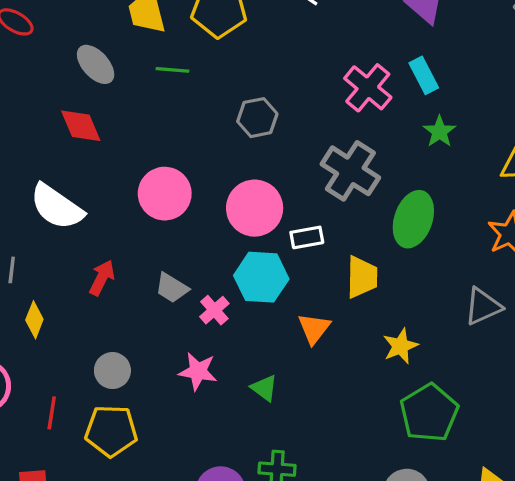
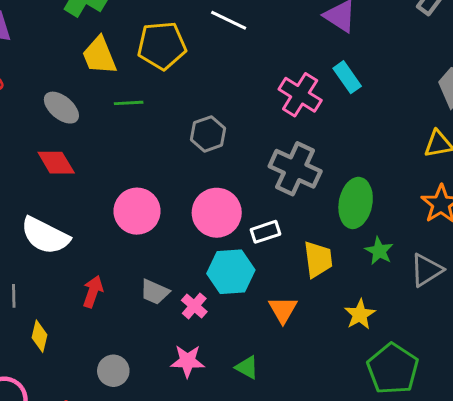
green star: (439, 132) -> (379, 251), moved

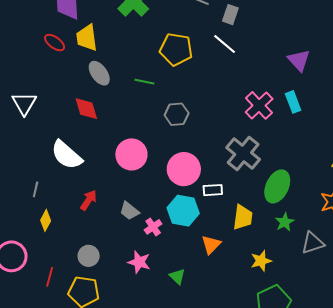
yellow trapezoid: (99, 56) -> (87, 38), moved
gray hexagon: (208, 134) -> (177, 114), moved

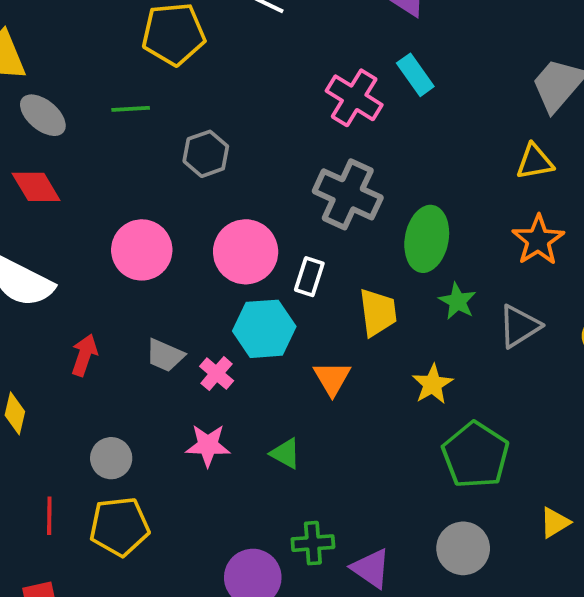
white rectangle: (213, 190) -> (309, 277), turned -54

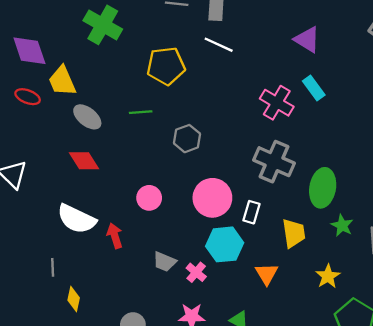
pink circle: (142, 250) -> (149, 198), size x0.7
red arrow: (84, 355) -> (115, 236), moved, turned -35

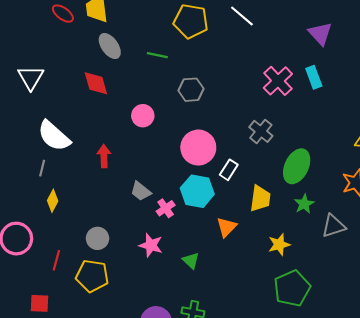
gray cross: (274, 162) -> (261, 131), size x0.7
pink circle: (149, 198) -> (143, 116), moved
white semicircle: (76, 219) -> (54, 136), moved

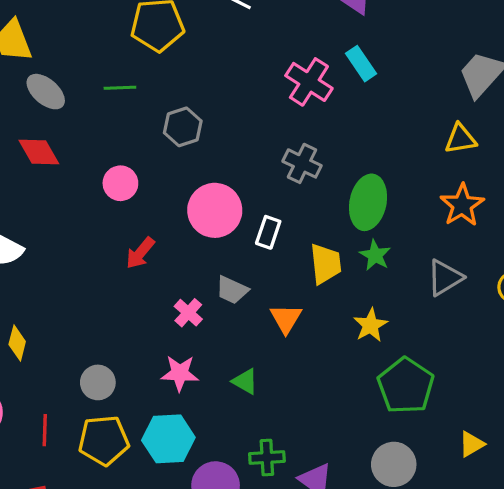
red arrow: (104, 156) -> (140, 253), moved, turned -125
gray trapezoid: (141, 191) -> (232, 290), moved
cyan hexagon: (197, 191) -> (168, 439), moved
green star: (304, 204) -> (375, 255), moved

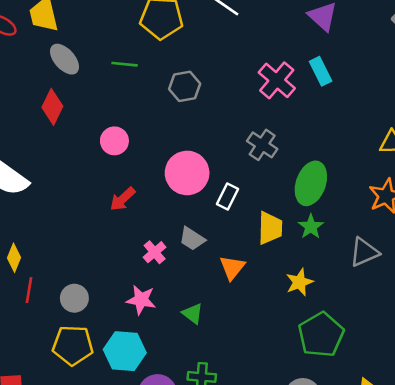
gray hexagon: (183, 127) -> (185, 86), moved
red diamond: (39, 152) -> (52, 107), turned 48
red line: (45, 430) -> (29, 290), moved

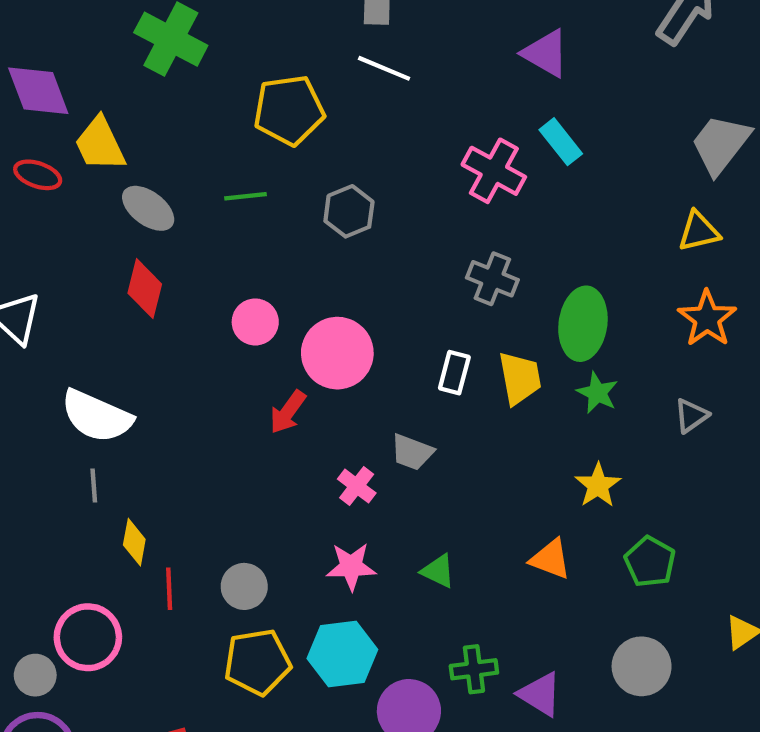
pink circle: (187, 173) -> (337, 353), moved
yellow trapezoid: (270, 228) -> (520, 378), moved
gray triangle: (364, 252) -> (691, 416), size x0.7
orange triangle: (232, 268) -> (550, 559), moved, turned -36
green pentagon: (321, 335) -> (650, 562), size x0.7

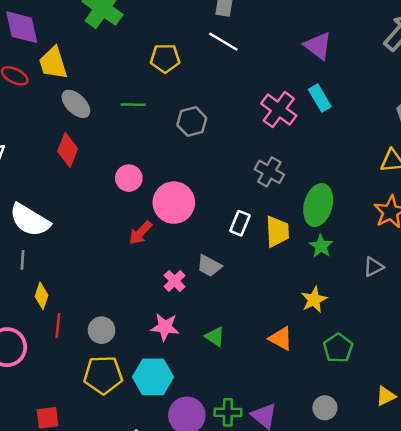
yellow pentagon: (289, 110) -> (165, 58), size x0.7
gray circle: (642, 666) -> (325, 408), size x0.7
green cross: (474, 669) -> (228, 412), moved

